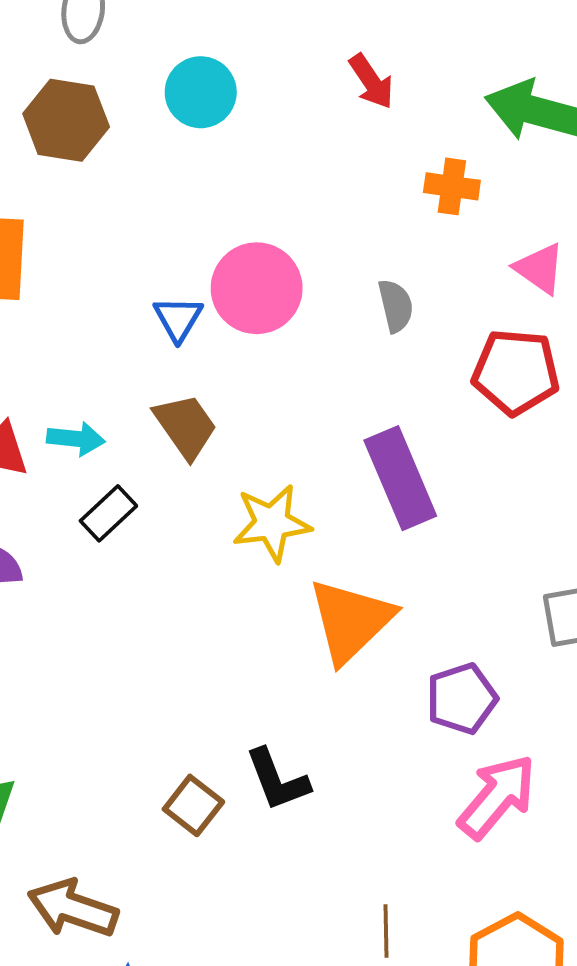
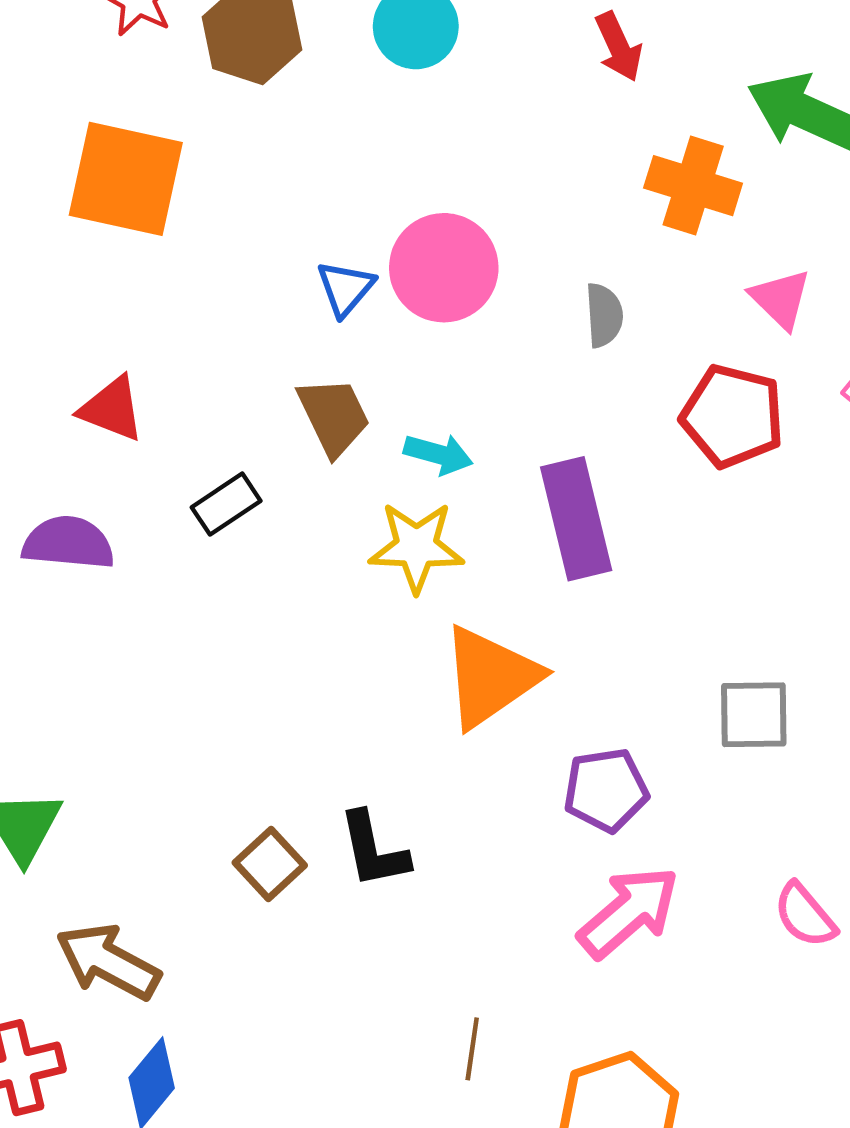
orange cross: (452, 186) -> (693, 186), size x1.4
cyan arrow: (76, 439) -> (438, 454), moved

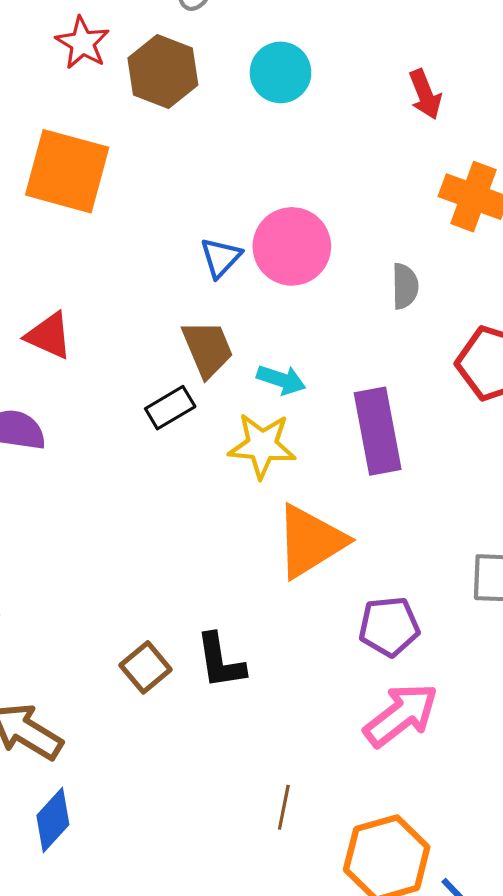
black rectangle: (226, 504) -> (170, 408), moved

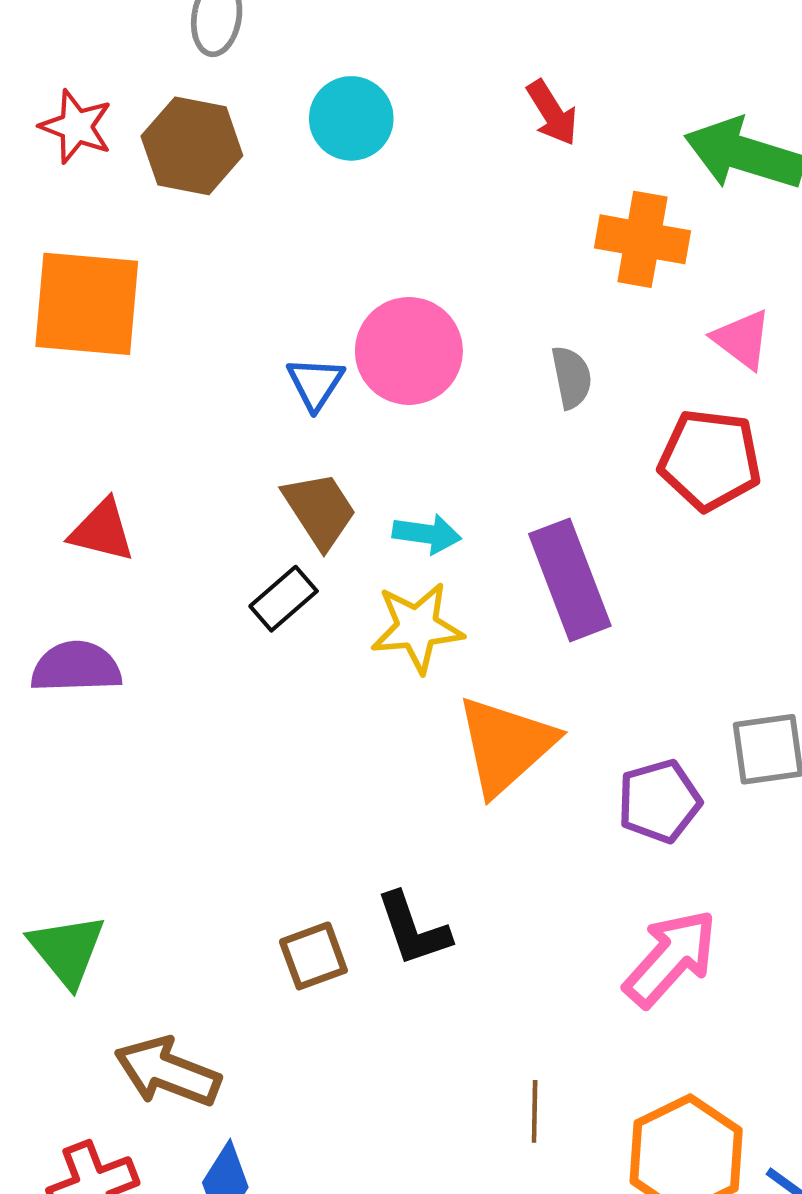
purple pentagon: (389, 627) -> (659, 801), moved
brown square: (146, 667) -> (313, 956), turned 30

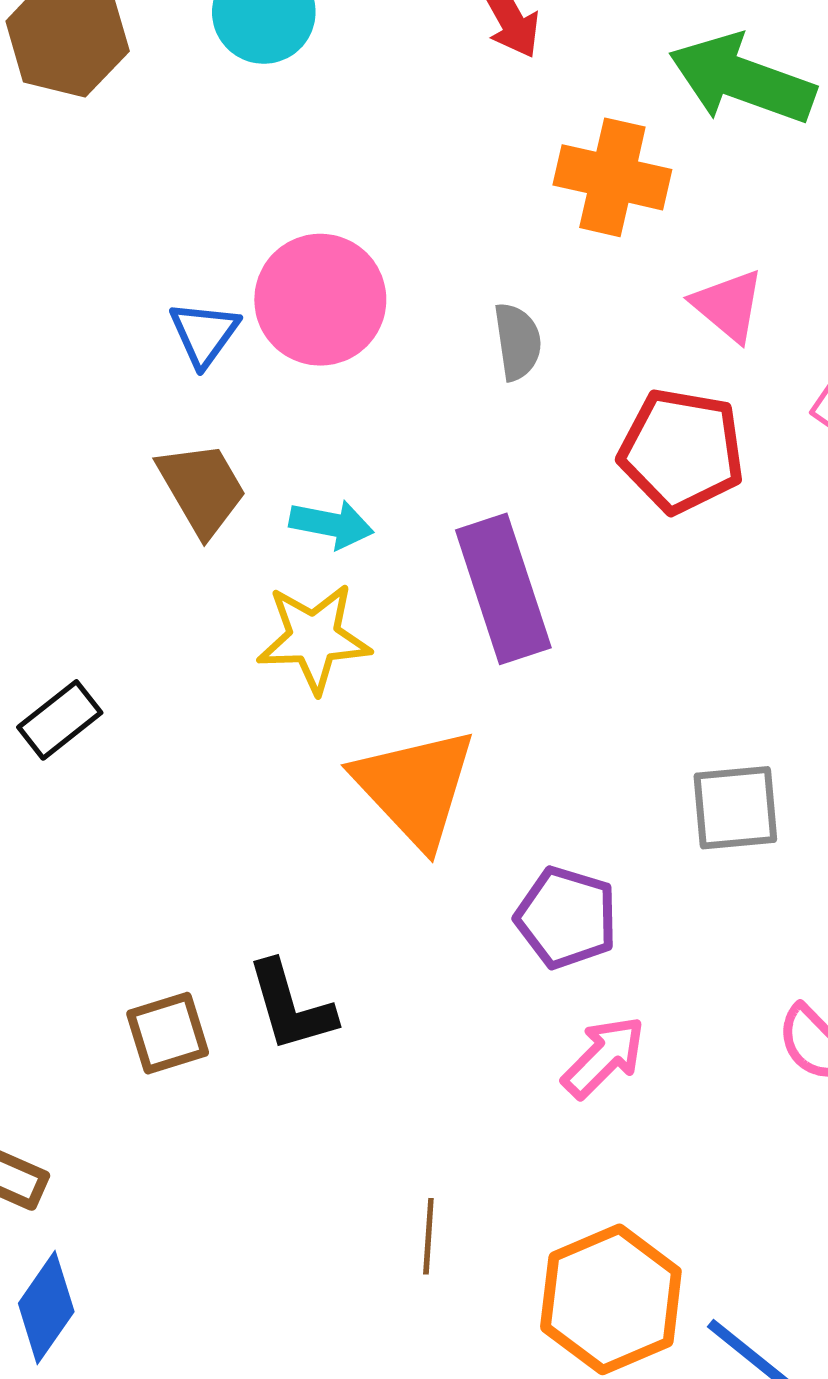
black rectangle: (284, 599) -> (60, 720), moved
orange triangle: (506, 745) -> (415, 787), turned -34
purple pentagon: (659, 801) -> (566, 918), moved, turned 30
pink arrow: (670, 958) -> (604, 1057), size x0.7

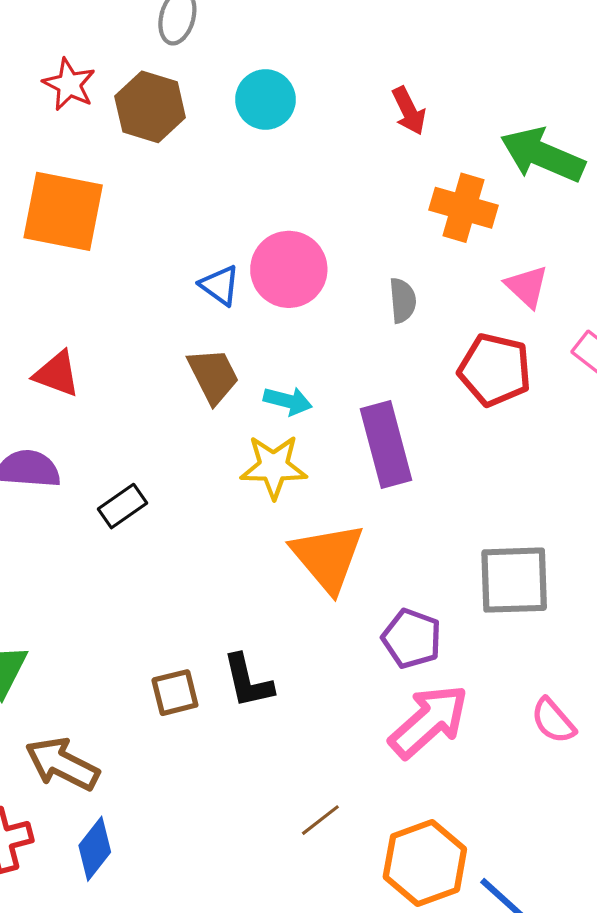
blue triangle: (204, 334) -> (220, 285), turned -33
gray square: (735, 808) -> (514, 580), size x1.4
pink arrow: (604, 1057) -> (429, 721), size x1.6
brown line: (428, 1236) -> (320, 820), turned 45

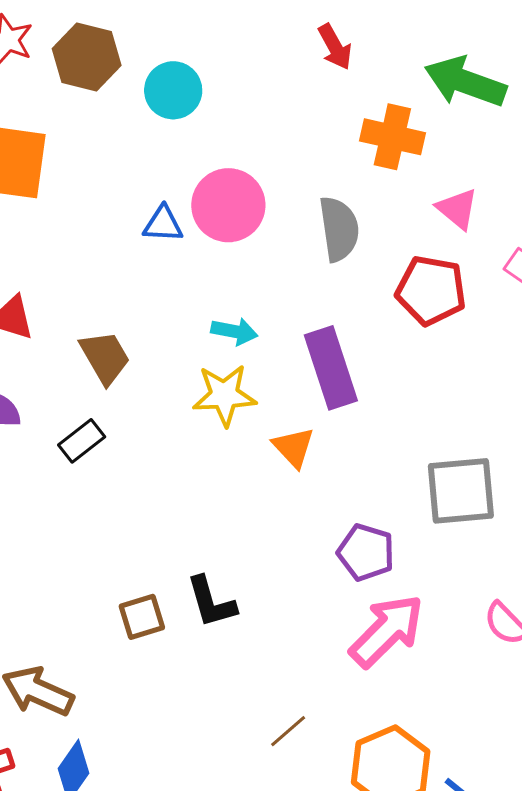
cyan circle: (265, 100) -> (173, 90), moved
blue triangle: (220, 285) -> (163, 224), turned -30
gray semicircle: (403, 300) -> (339, 229), size x1.5
brown trapezoid: (213, 376) -> (105, 357), moved
orange triangle: (328, 557) -> (294, 447), moved, size x0.6

